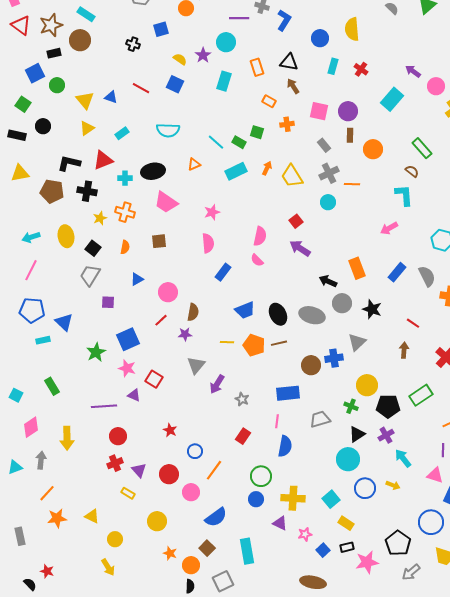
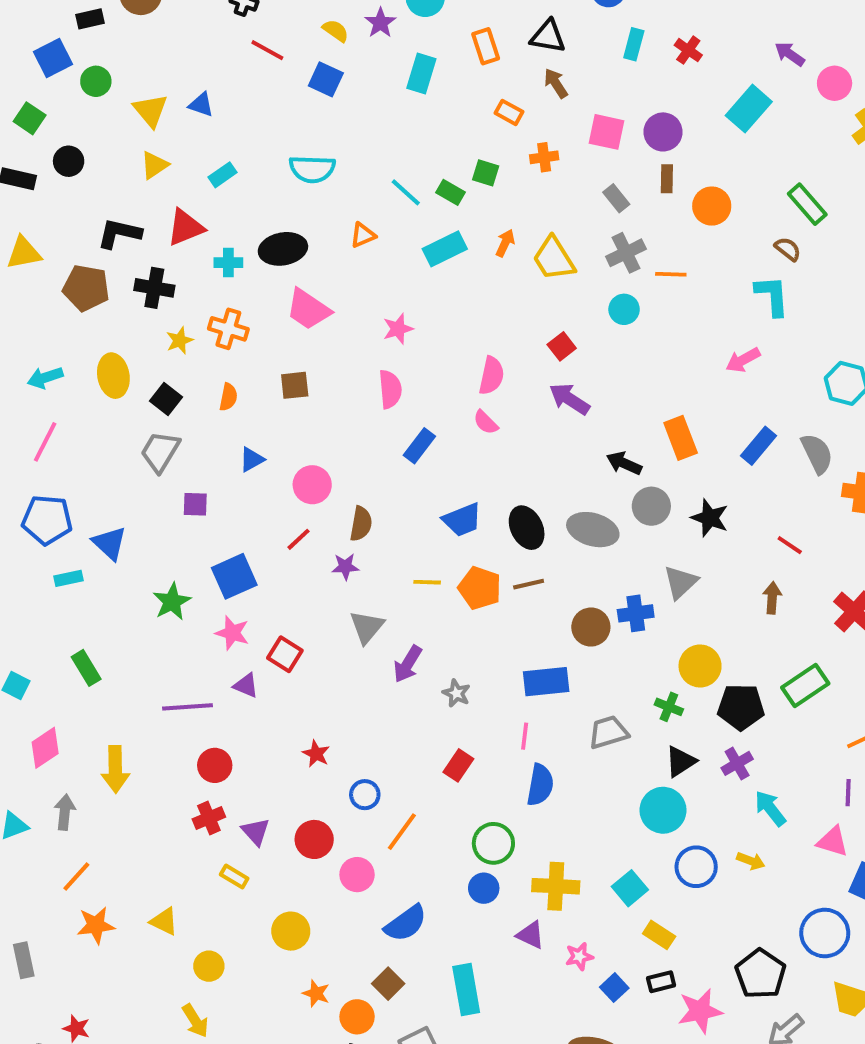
red line: (141, 88) -> (267, 50), moved

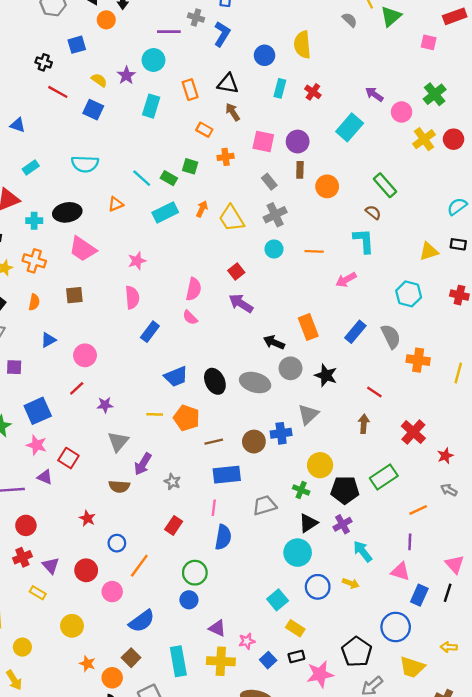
orange line: (671, 274) -> (314, 251), moved
brown semicircle: (361, 524) -> (119, 486), moved, turned 84
brown line: (529, 584) -> (214, 442), moved
yellow cross: (556, 886) -> (221, 661), moved

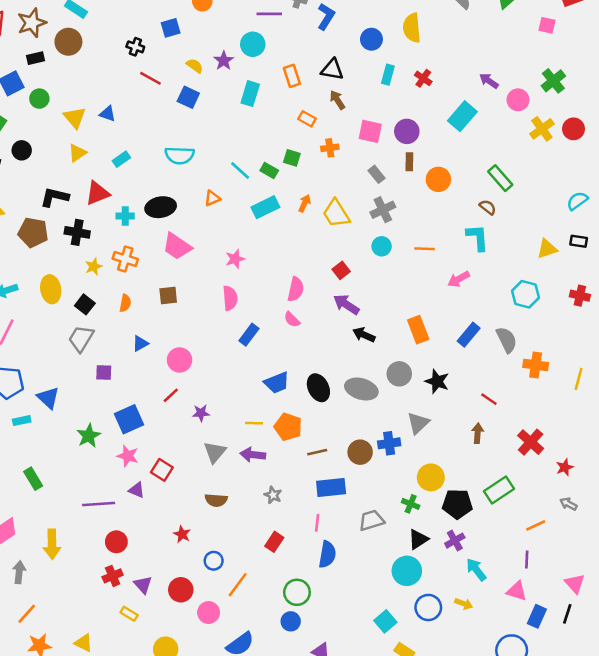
black arrow: (274, 342) -> (364, 335), moved
purple arrow: (143, 464) -> (253, 455), moved, turned 65

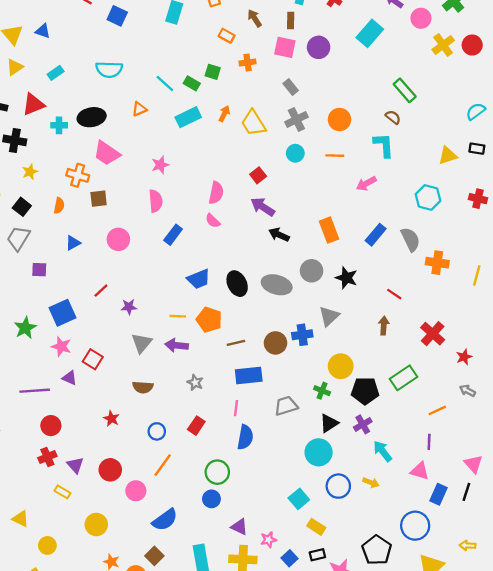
brown rectangle: (409, 162) -> (291, 21), moved
orange circle: (438, 179) -> (339, 119), moved
orange cross: (125, 259) -> (78, 175), moved
pink circle: (180, 360) -> (118, 239), moved
blue circle: (214, 561) -> (157, 431), moved

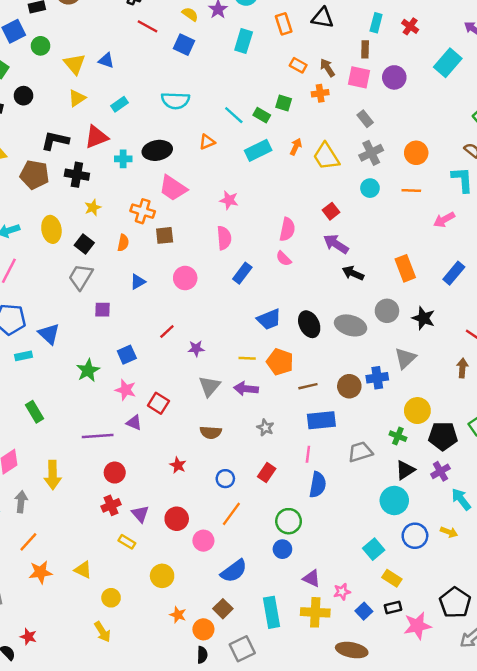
brown arrow: (255, 18) -> (327, 68), moved
pink star: (160, 165) -> (229, 200), turned 30
blue square: (63, 313) -> (127, 355), size x0.7

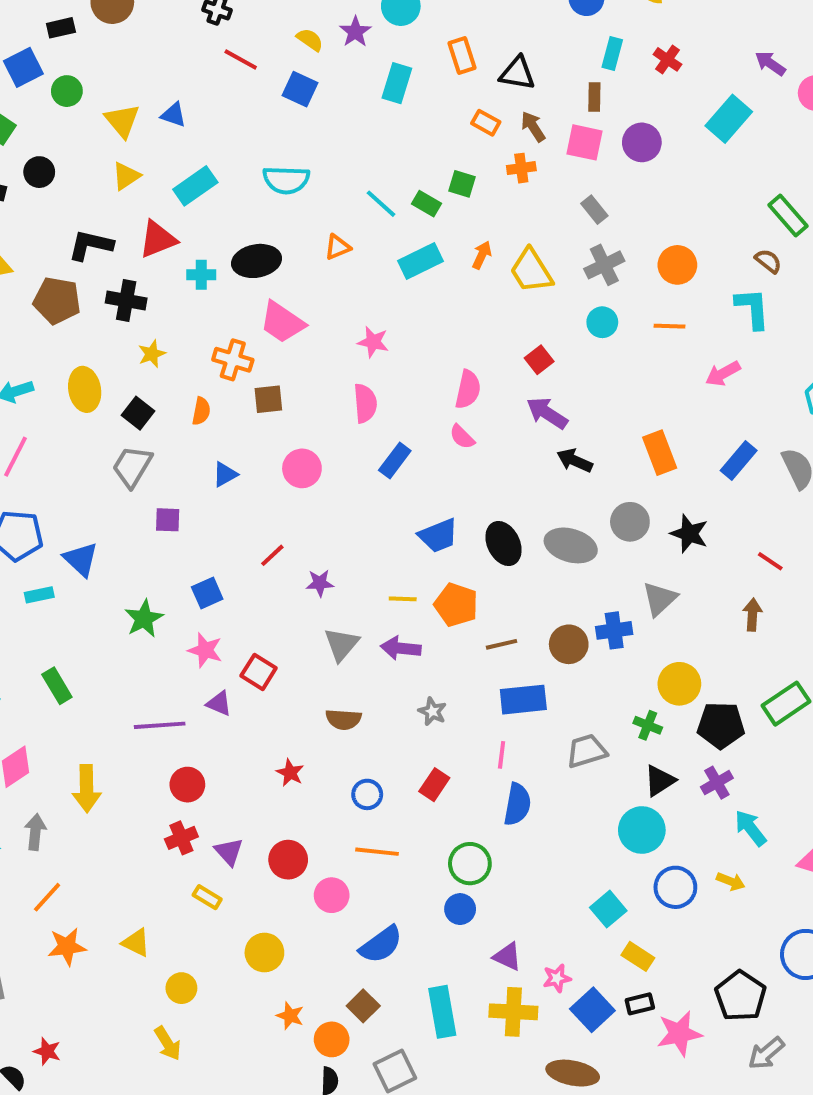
black triangle: (323, 18) -> (517, 73), moved
cyan rectangle: (120, 104) -> (195, 186), size x1.5
orange line: (231, 514) -> (377, 852), turned 60
blue square: (364, 611) -> (592, 1010), size x1.5

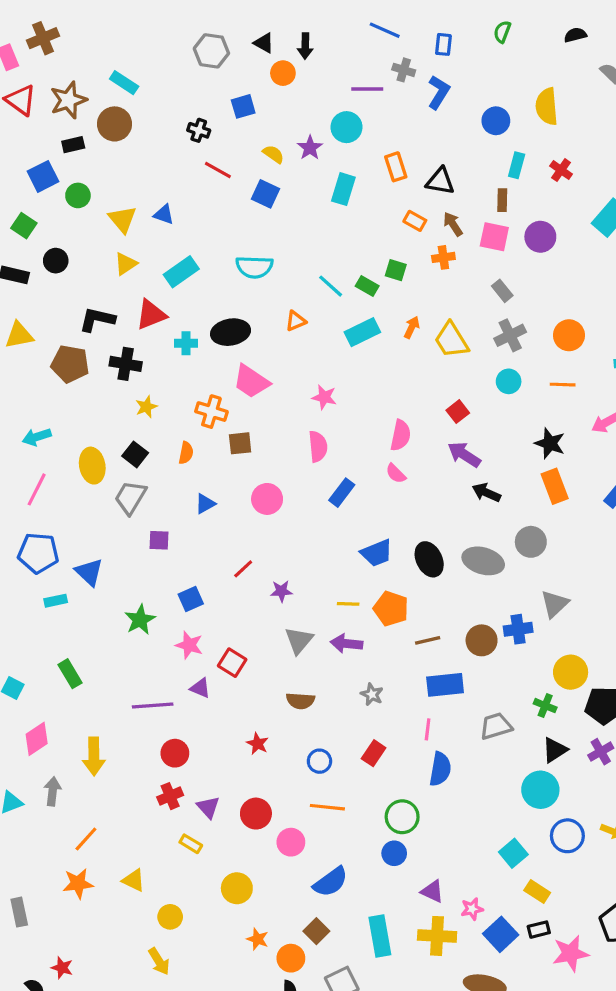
yellow ellipse: (85, 389) -> (92, 466), moved
black star: (689, 534) -> (550, 443), moved
orange line: (47, 897) -> (86, 839), moved

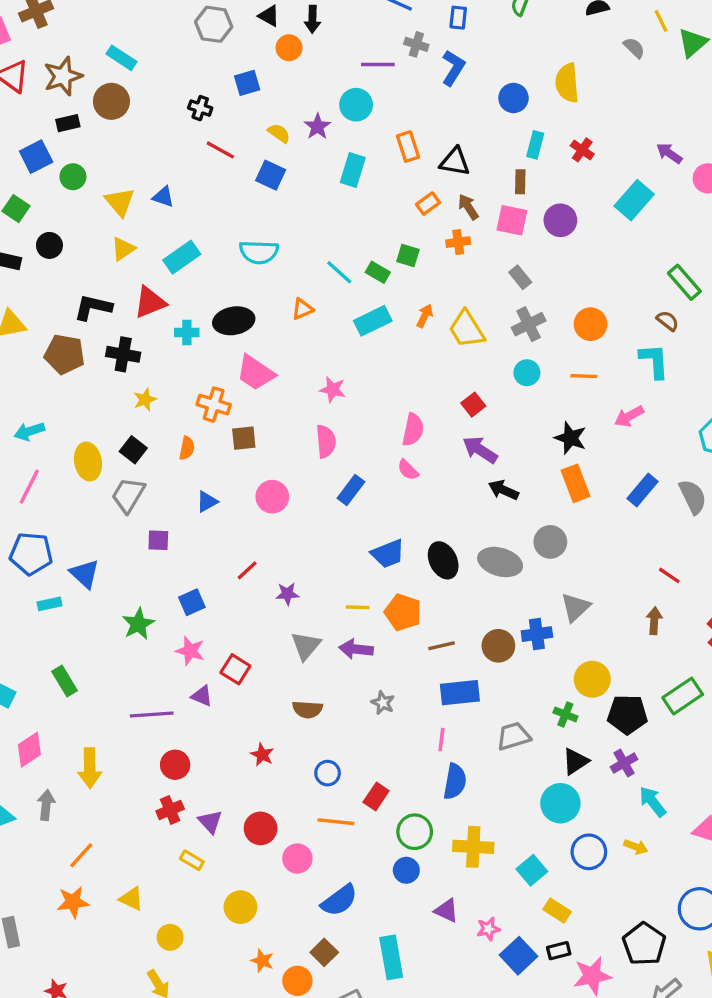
orange rectangle: (415, 221) -> (428, 204), turned -65
red rectangle: (374, 753) -> (376, 797), moved
yellow cross: (437, 936) -> (473, 847), moved

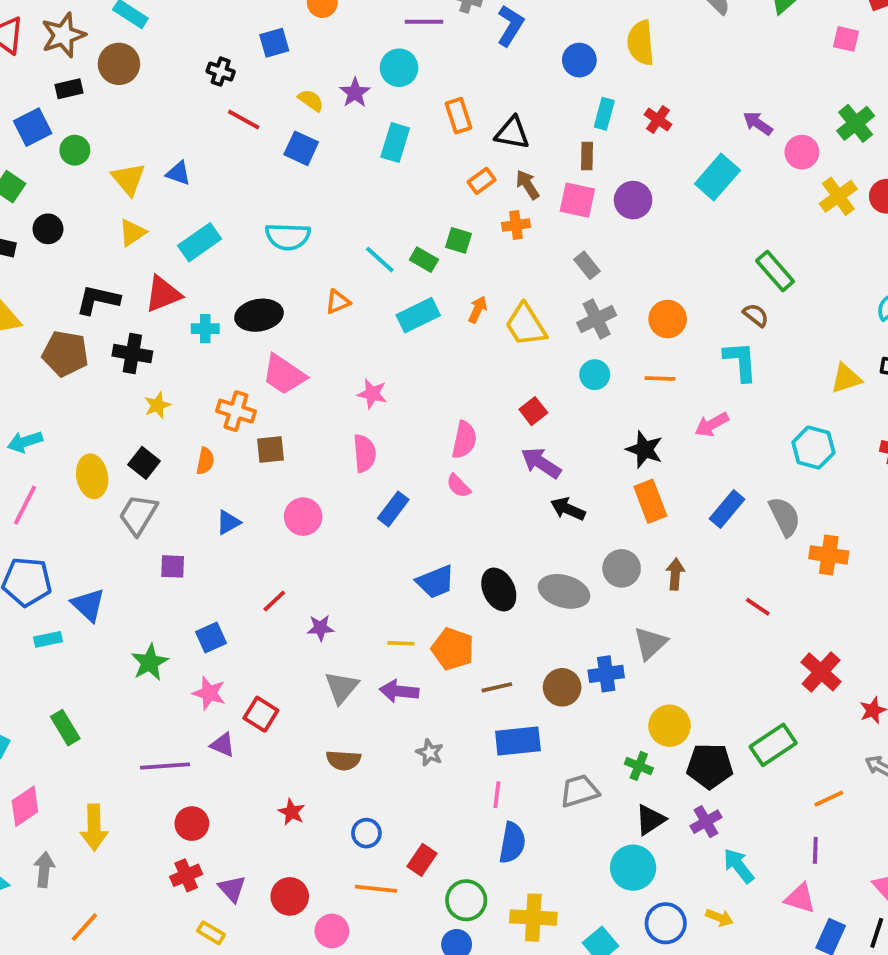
brown arrow: (654, 621) -> (675, 574), moved

